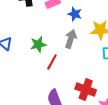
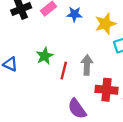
gray arrow: (71, 39) -> (87, 65), moved

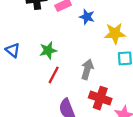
red line: (64, 71) -> (54, 75), moved

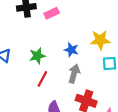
blue star: (87, 17) -> (71, 50), moved

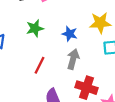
green star: (37, 56) -> (35, 28), moved

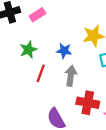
red line: (40, 65) -> (41, 73), moved

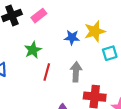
blue star: (64, 51) -> (72, 37), moved

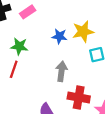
green star: (33, 50) -> (19, 46), turned 30
red line: (47, 72) -> (14, 69), moved

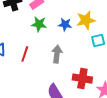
green star: (19, 46) -> (39, 24), moved
gray arrow: (61, 71) -> (57, 54), moved

